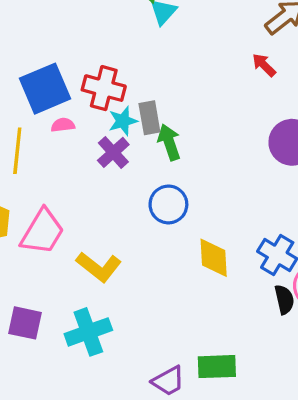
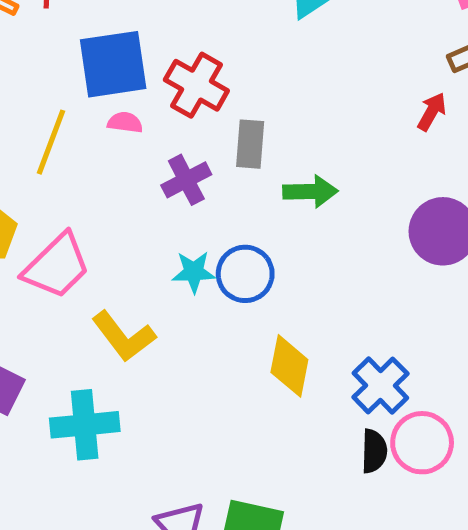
red arrow: (264, 65) -> (432, 112), turned 60
cyan star: (123, 121) -> (194, 272), moved
green arrow: (169, 142) -> (310, 191), moved, turned 93

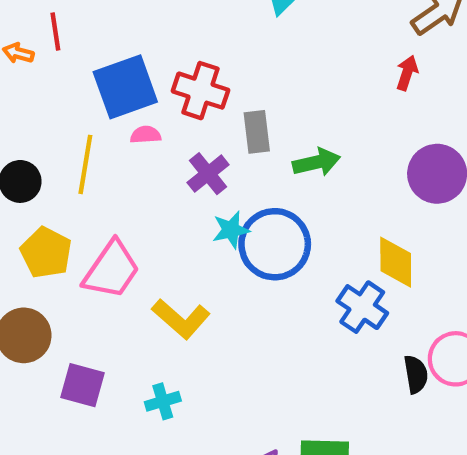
cyan star: (194, 272) -> (231, 230), moved
blue circle: (245, 274) -> (275, 244), size x1.4
yellow diamond: (289, 366) -> (396, 262), moved
blue cross: (380, 385) -> (362, 307), moved
cyan cross: (85, 425) -> (163, 401), size x0.6

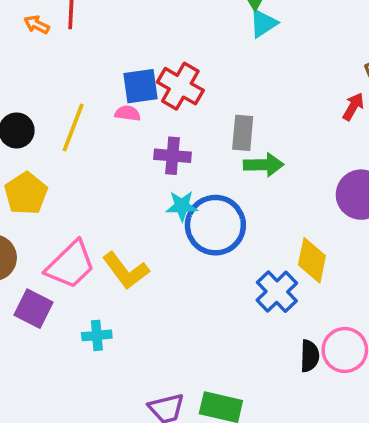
blue square: (125, 87) -> (140, 86), moved, size x0.7
gray rectangle: (257, 132) -> (243, 133), moved
purple cross: (208, 174) -> (172, 156), turned 32
pink trapezoid: (111, 270) -> (70, 265), moved

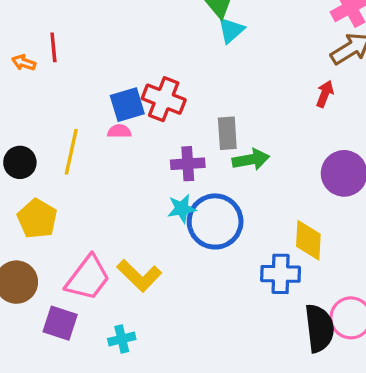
purple cross: (172, 156) -> (188, 164), moved
blue cross: (277, 292) -> (281, 274), turned -36
black semicircle: (310, 356) -> (319, 328), size x1.6

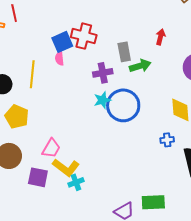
red arrow: (325, 94) -> (160, 37), moved
pink semicircle: (119, 131) -> (59, 58), turned -88
blue cross: (281, 274) -> (167, 140), moved, size x0.6
yellow L-shape: (139, 276) -> (66, 168), moved
pink trapezoid: (88, 278) -> (51, 148), size x0.7

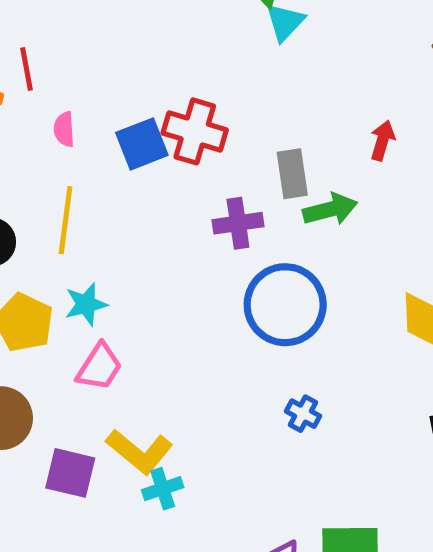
pink semicircle: (59, 58) -> (64, 129), moved
cyan star: (102, 100) -> (86, 304), moved
blue cross: (167, 140) -> (303, 414), moved, turned 32
pink trapezoid: (51, 148) -> (99, 367), moved

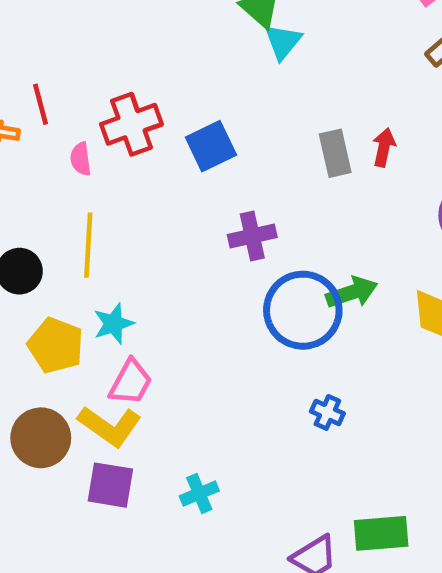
red cross: (195, 131) -> (131, 124), moved, turned -32
blue square: (142, 144) -> (211, 146), moved
gray rectangle: (292, 174) -> (335, 153), moved
green arrow: (330, 209) -> (352, 292), moved
yellow L-shape: (139, 452) -> (110, 426), moved

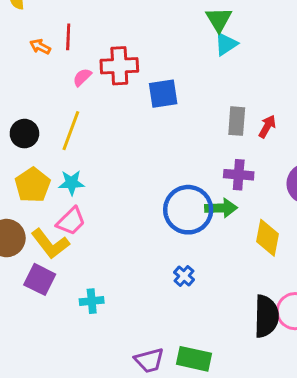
pink semicircle: (81, 159) -> (82, 77), turned 36
purple cross: (252, 236) -> (239, 175), moved

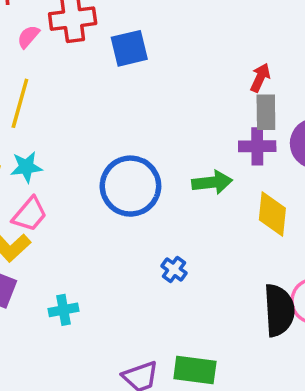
gray rectangle: (237, 121) -> (266, 112), moved
purple cross: (239, 175) -> (257, 146), moved
blue circle: (188, 210) -> (130, 186), moved

